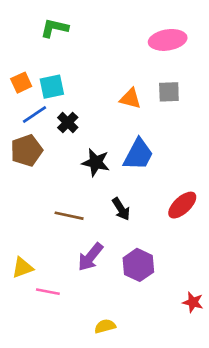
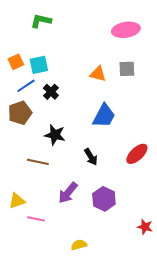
black star: (96, 162) -> (55, 135), moved
brown line: (69, 216) -> (38, 162), moved

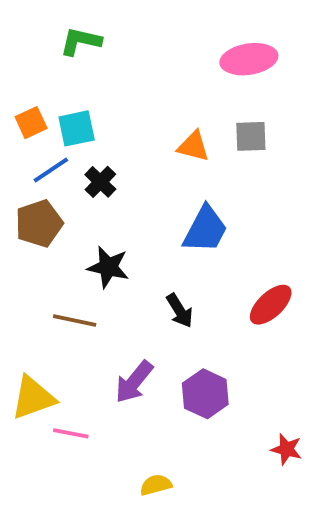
yellow triangle: (17, 201) -> (33, 398), size x1.4

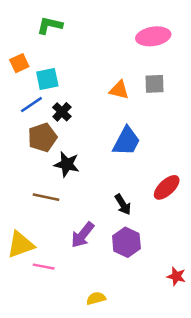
orange square: (31, 123) -> (19, 63), moved
brown pentagon: (39, 223) -> (42, 137), moved
black arrow: (180, 311) -> (123, 204), moved

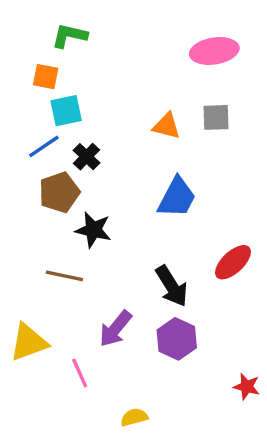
orange square: (19, 63) -> (46, 77), moved, turned 36
black arrow: (123, 204) -> (172, 286), size x1.4
pink line: (44, 267) -> (80, 373), moved, turned 55

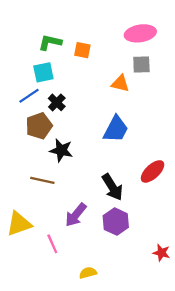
green L-shape: (69, 36) -> (50, 42), moved
orange square: (46, 77) -> (82, 50), moved
gray square: (216, 117) -> (141, 65), moved
orange triangle: (167, 126) -> (120, 84), moved

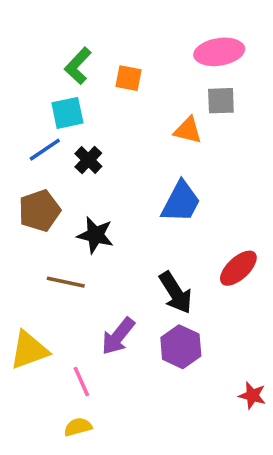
green L-shape: (50, 42) -> (78, 66), turned -60
brown pentagon: (39, 126) -> (40, 211), moved
yellow semicircle: (88, 273) -> (78, 427), moved

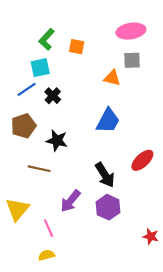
yellow triangle: (29, 350) -> (17, 209), turned -30

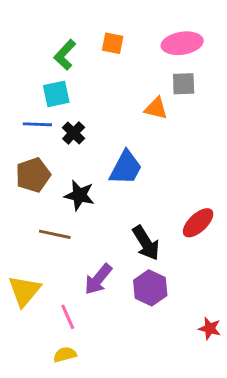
orange square: (77, 47) -> (113, 43), moved
blue line: (27, 89) -> (37, 124), turned 36
blue trapezoid: (108, 121) -> (126, 168), moved

